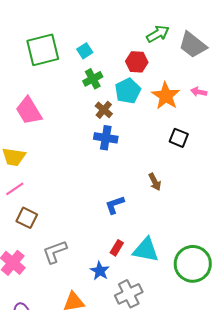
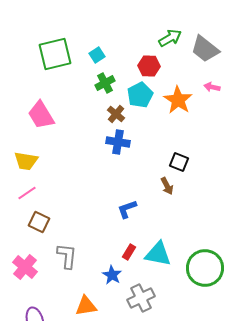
pink arrow: (199, 92) -> (212, 87), moved
black square: (179, 138) -> (179, 162), moved
gray L-shape: (55, 252) -> (67, 256), turned 116

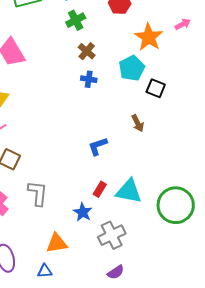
pink arrow: (212, 87) -> (183, 24), turned 140
cyan pentagon: (140, 95) -> (132, 68), moved
blue cross: (118, 142) -> (89, 79), size x0.7
black square: (179, 162) -> (156, 88), moved

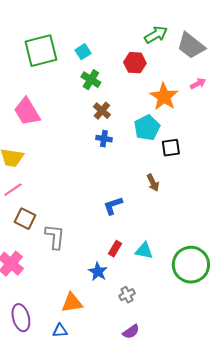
green cross: (76, 20) -> (91, 80), turned -30
black square: (156, 88) -> (171, 148), turned -30
cyan triangle: (129, 191) -> (144, 251), size x0.7
gray L-shape: (38, 193) -> (55, 237), moved
gray cross: (112, 235) -> (127, 295), size x0.6

